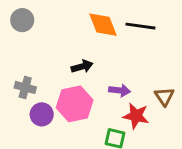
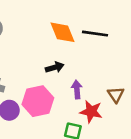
black arrow: (82, 67) -> (55, 67), moved
purple arrow: (119, 90) -> (77, 89), turned -102

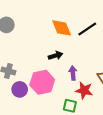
black line: (95, 34) -> (87, 29), turned -42

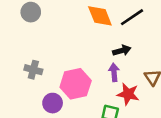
black arrow: (55, 56) -> (122, 51), moved
purple circle: (20, 89) -> (53, 103), moved

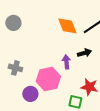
purple arrow: (114, 72) -> (66, 62), moved

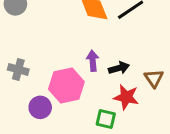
black arrow: (84, 53) -> (119, 68), moved

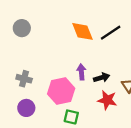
purple circle: (40, 107) -> (26, 108), moved
green square: (106, 119) -> (71, 117), moved

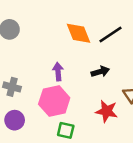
purple arrow: (81, 72) -> (58, 72), moved
black arrow: (102, 78) -> (100, 72), moved

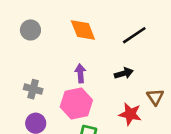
orange diamond: (79, 33) -> (83, 30), moved

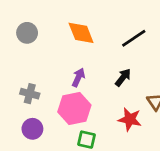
purple arrow: (80, 73) -> (78, 77), turned 30
black arrow: (124, 73) -> (123, 77), turned -36

